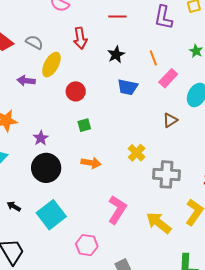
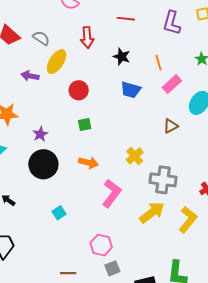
black star: (116, 55) -> (122, 57), turned -30
pink L-shape: (117, 210) -> (112, 193), moved
cyan square: (51, 215) -> (59, 213), moved, size x0.5
yellow arrow: (159, 223) -> (152, 213), moved, turned 100
pink hexagon: (87, 245) -> (101, 245), moved

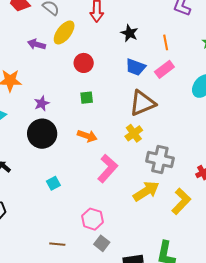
pink rectangle: (172, 84) -> (164, 69), moved
brown triangle: (171, 126) -> (142, 103), moved, size x1.8
gray square: (112, 268) -> (102, 243), turned -35

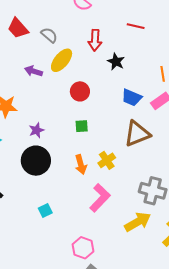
black star: (129, 33) -> (116, 62), moved
yellow cross: (134, 133) -> (107, 160), moved
orange arrow: (87, 136) -> (81, 164), turned 54

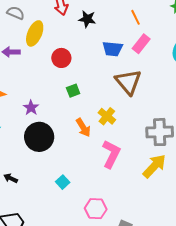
brown triangle: (137, 134) -> (128, 82), turned -32
pink hexagon: (83, 248) -> (96, 209), moved

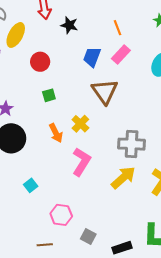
blue trapezoid: (113, 49) -> (92, 57), turned 100

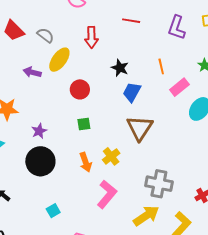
black star: (69, 25) -> (120, 68), moved
pink rectangle: (121, 55) -> (179, 87), moved

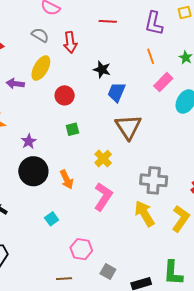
gray semicircle: (45, 35) -> (40, 35), moved
orange line: (161, 66) -> (151, 56), moved
orange arrow: (86, 162) -> (67, 179), moved
yellow arrow: (146, 216) -> (144, 214), turned -80

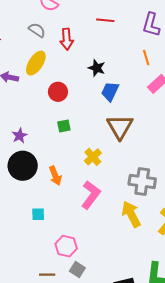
cyan square: (52, 219) -> (38, 214), turned 32
gray square: (108, 271) -> (77, 269), moved

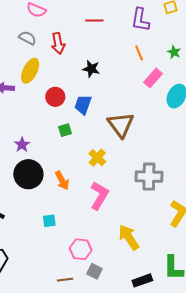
blue trapezoid: (110, 91) -> (83, 105), moved
yellow arrow: (131, 214) -> (129, 237), moved

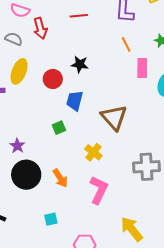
red arrow: (58, 43) -> (40, 28), moved
pink rectangle: (153, 78) -> (142, 68), turned -36
red circle: (55, 97) -> (53, 79), moved

